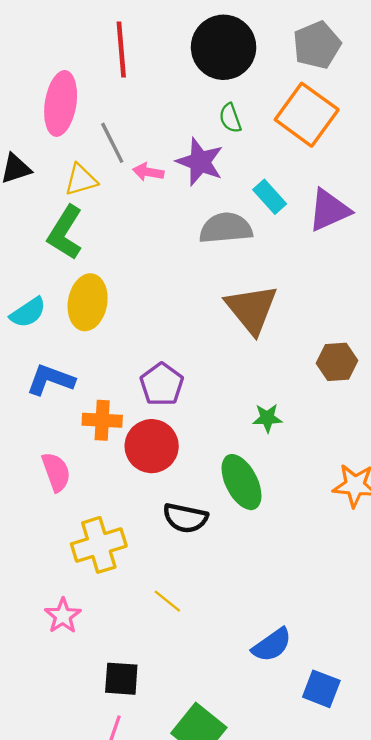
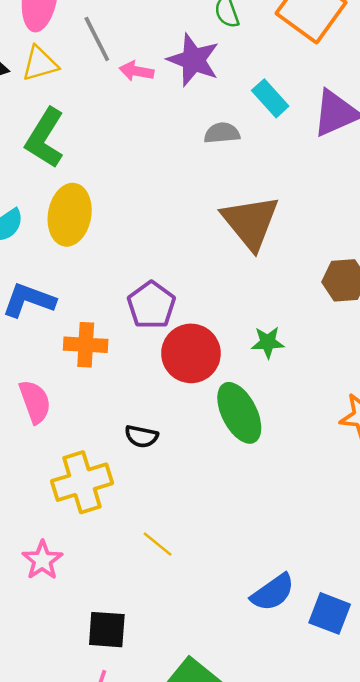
yellow triangle: (81, 180) -> (40, 64), moved
gray semicircle: (226, 228) -> (222, 133), size x0.6
red circle: (152, 446) -> (191, 353), moved
black semicircle: (185, 518) -> (141, 436), moved, size x0.7
blue square: (321, 689) -> (330, 613), moved

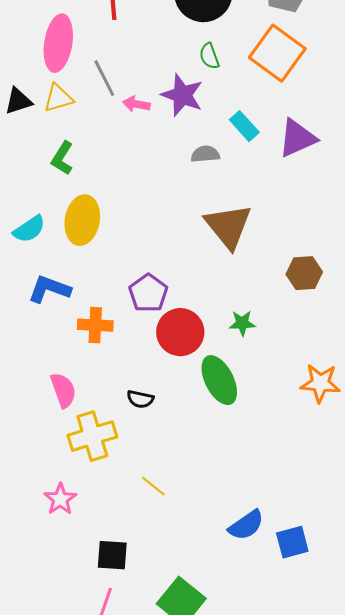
green L-shape: (45, 138) -> (62, 158), size x0.7
pink semicircle: (35, 402) -> (63, 390), moved
blue square: (330, 613) -> (292, 542), turned -36

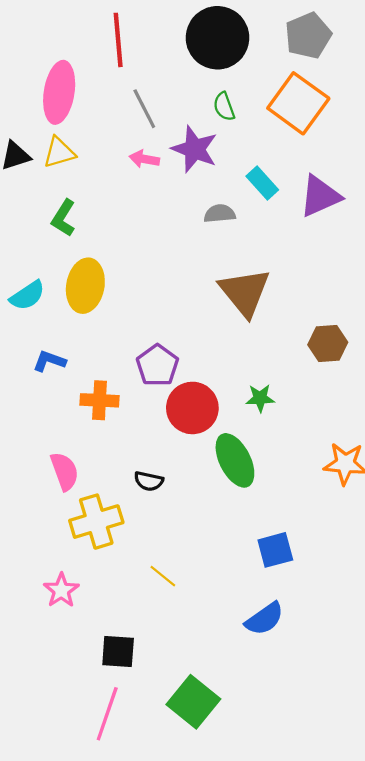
gray line: (104, 78) -> (144, 109), moved
blue L-shape: (49, 289) -> (49, 361), size x0.7
blue square: (292, 542) -> (275, 550), moved

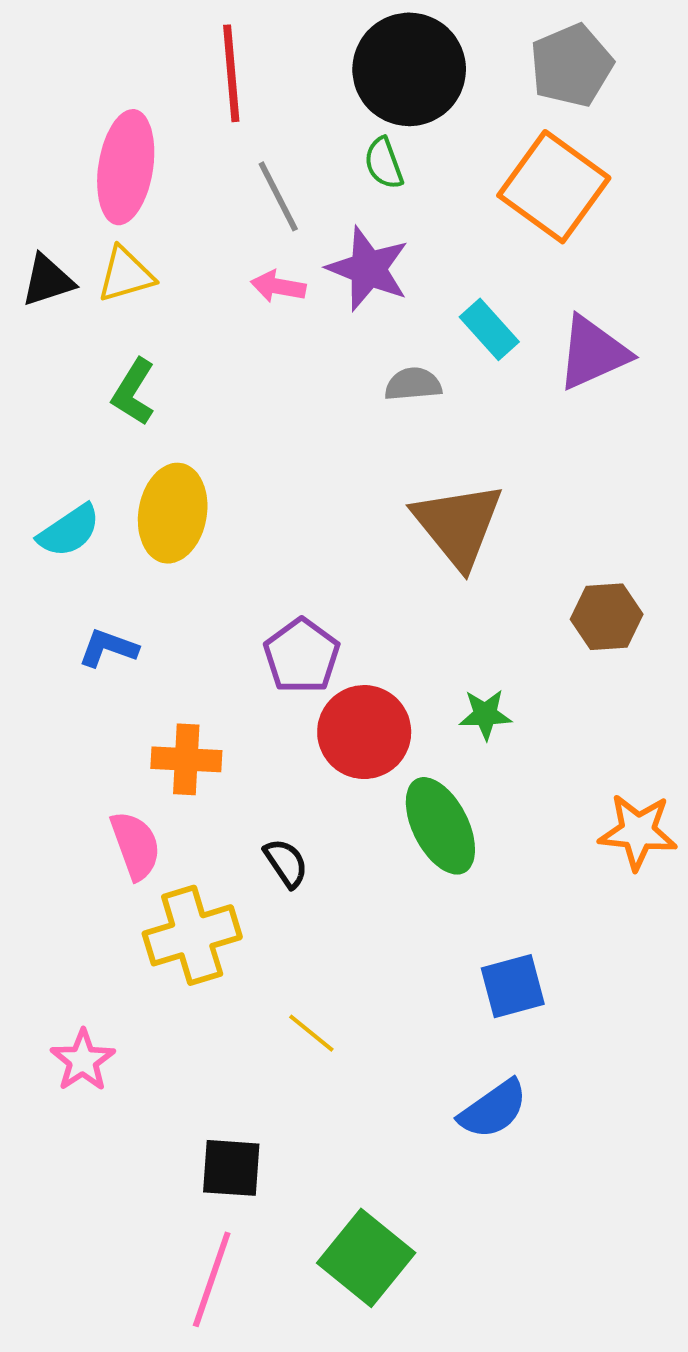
green semicircle: (224, 107) -> (384, 163), moved
orange cross: (100, 400) -> (186, 759), moved
black semicircle: (149, 481) -> (286, 863), turned -136
pink star: (61, 590) -> (83, 1060), moved

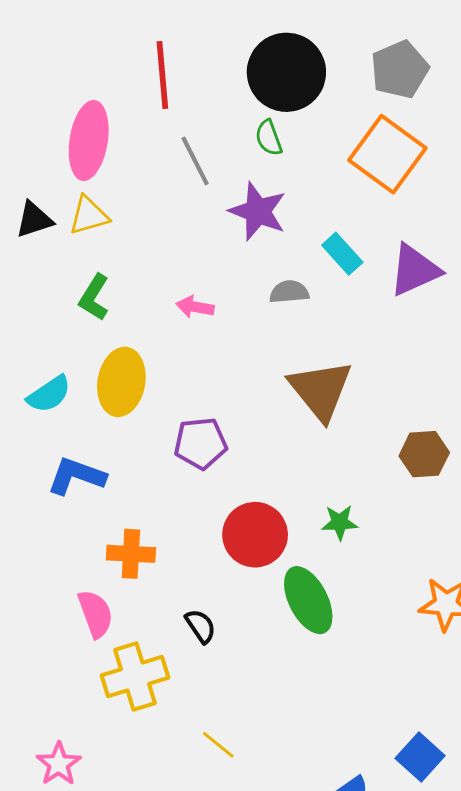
pink arrow: (278, 286) -> (195, 307), moved
blue L-shape: (108, 648) -> (76, 476), size x1.4
purple pentagon: (302, 656) -> (201, 443), moved, turned 30
blue square: (513, 986) -> (420, 757), moved, turned -33

